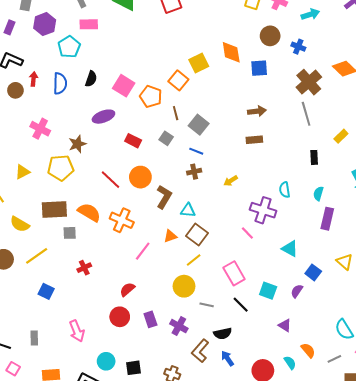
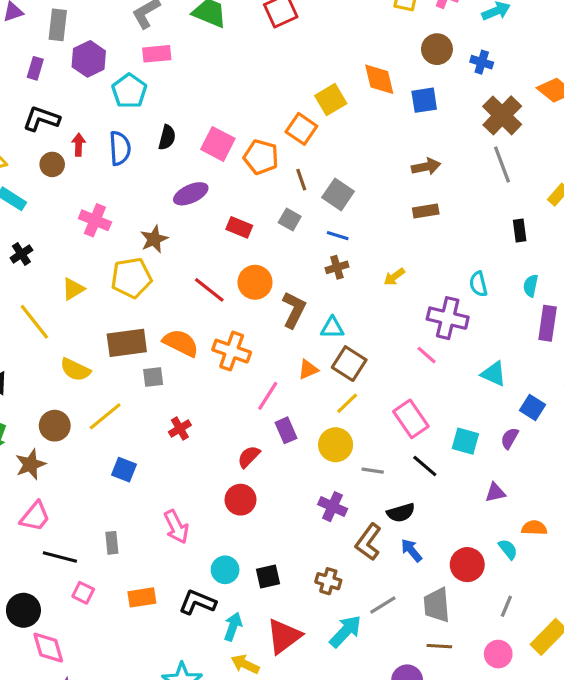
purple rectangle: (150, 319) -> (286, 430), moved
purple triangle: (285, 325) -> (495, 493), turned -40
orange semicircle: (308, 350) -> (534, 528), turned -42

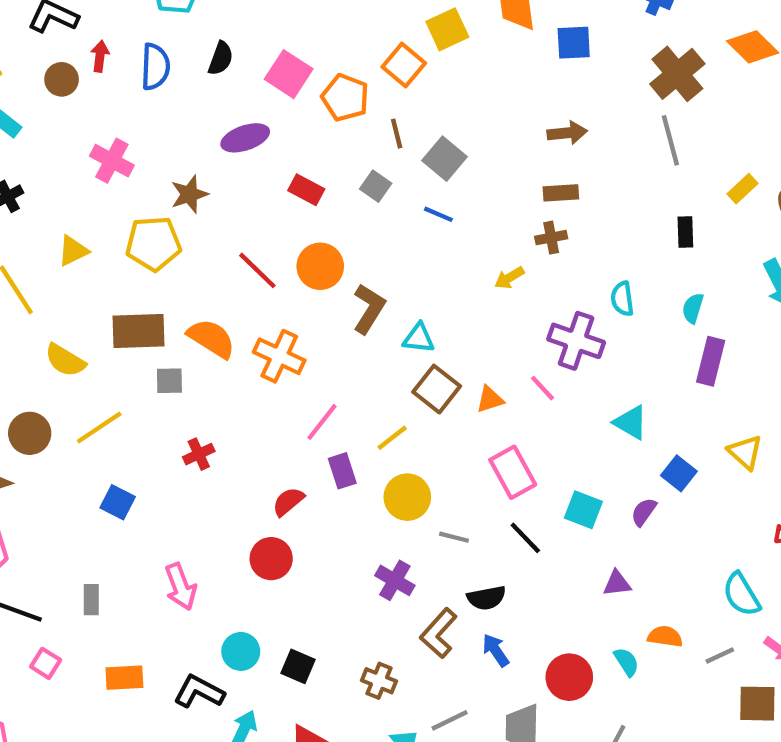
brown cross: (337, 267) -> (551, 238), moved
orange triangle: (308, 369) -> (490, 399), moved
yellow line: (347, 403) -> (392, 438), moved
black square: (268, 577) -> (298, 666), turned 30

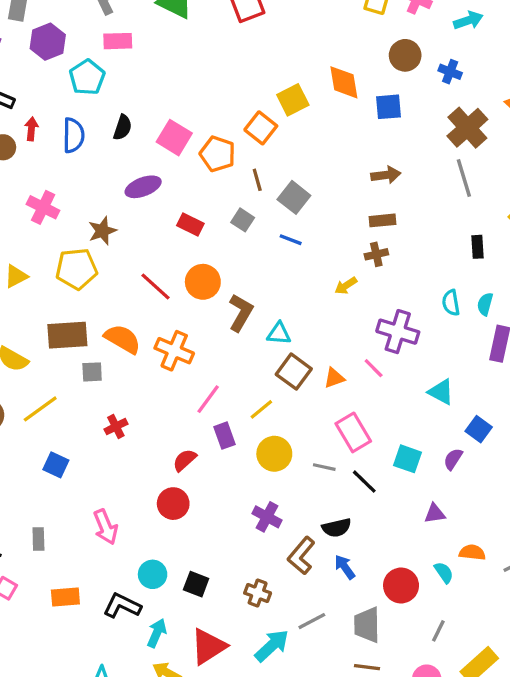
cyan semicircle: (622, 299) -> (451, 303), moved
gray line: (454, 537) -> (324, 467), moved

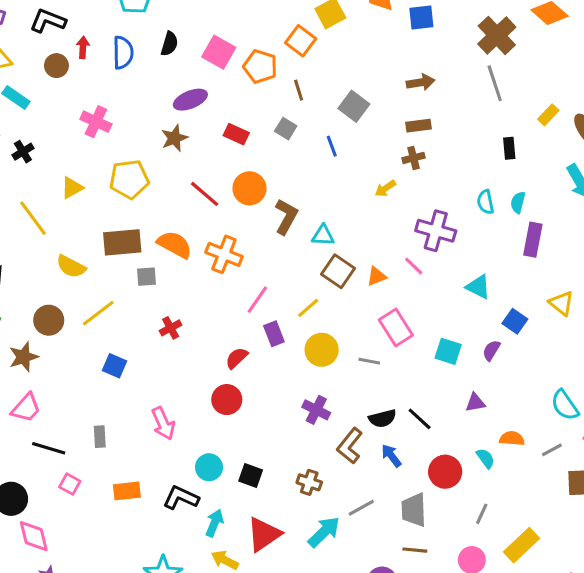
gray square: (294, 197) -> (354, 106), moved
brown star: (102, 231) -> (174, 138), moved
blue line: (291, 240) -> (332, 146), turned 50
black line: (364, 482) -> (420, 419), moved

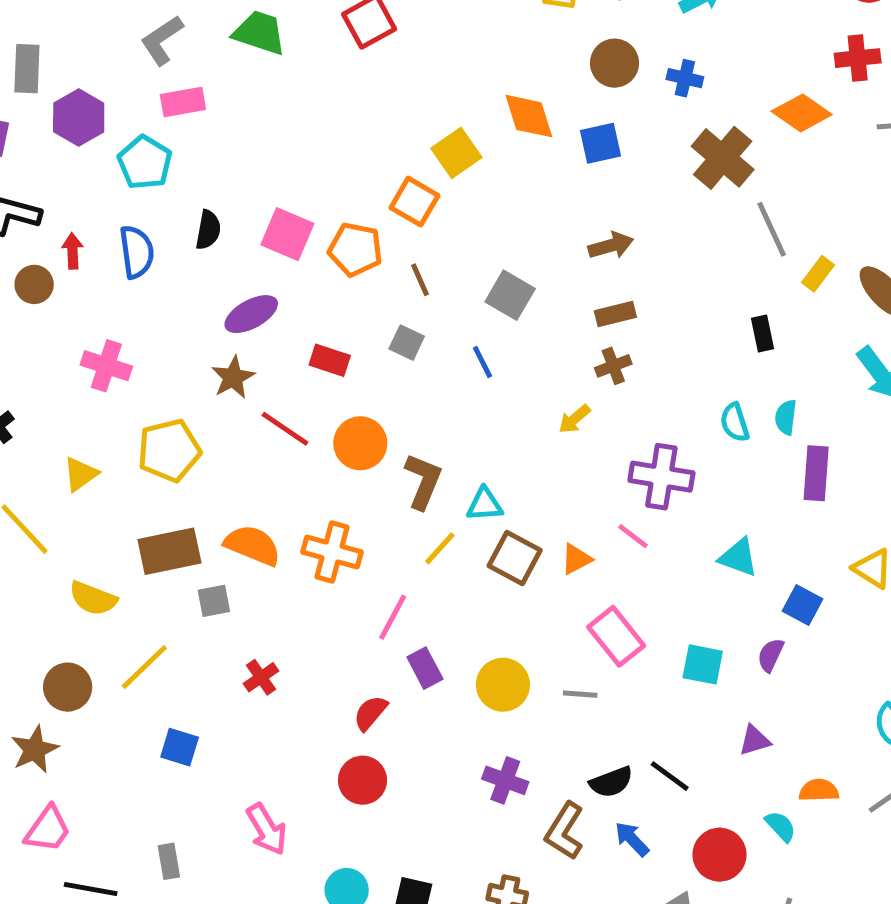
gray line: (495, 83) -> (772, 229), moved
red line: (205, 194) -> (285, 429), moved
yellow line: (308, 308) -> (440, 548), moved

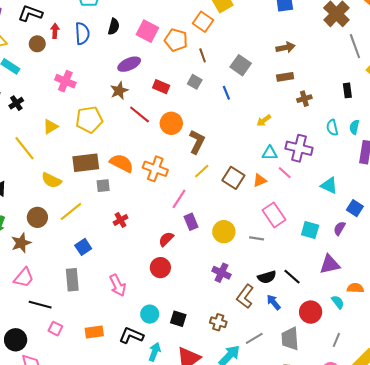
brown cross: (613, 366) -> (304, 99), moved
cyan triangle: (485, 504) -> (270, 153), moved
purple triangle: (755, 740) -> (330, 264), size x1.5
blue square: (180, 747) -> (83, 247), turned 35
gray rectangle: (169, 861) -> (72, 280), moved, size x1.5

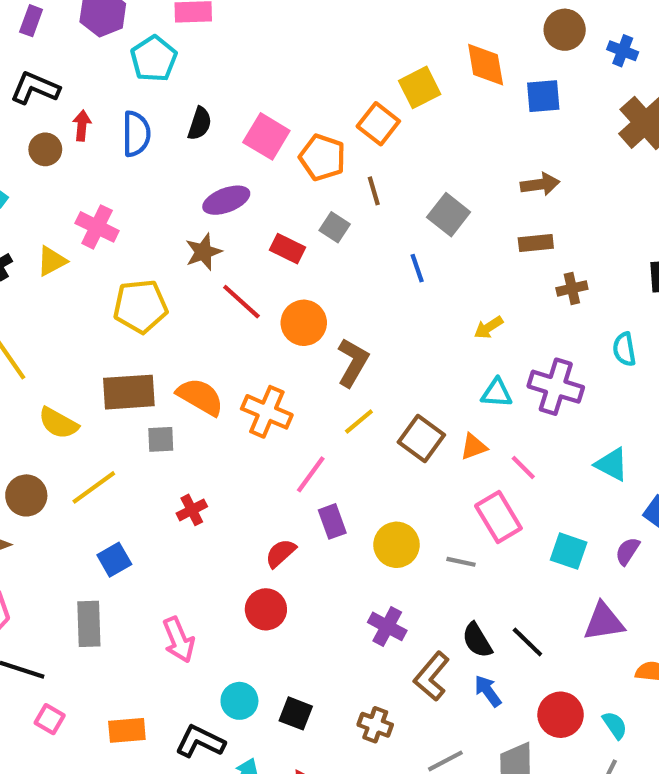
gray square: (195, 82) -> (335, 227), moved
yellow triangle: (50, 127) -> (52, 261), moved
pink line: (285, 173) -> (523, 467), moved
black semicircle: (267, 277) -> (477, 640), turned 72
cyan semicircle: (338, 302) -> (615, 725), moved

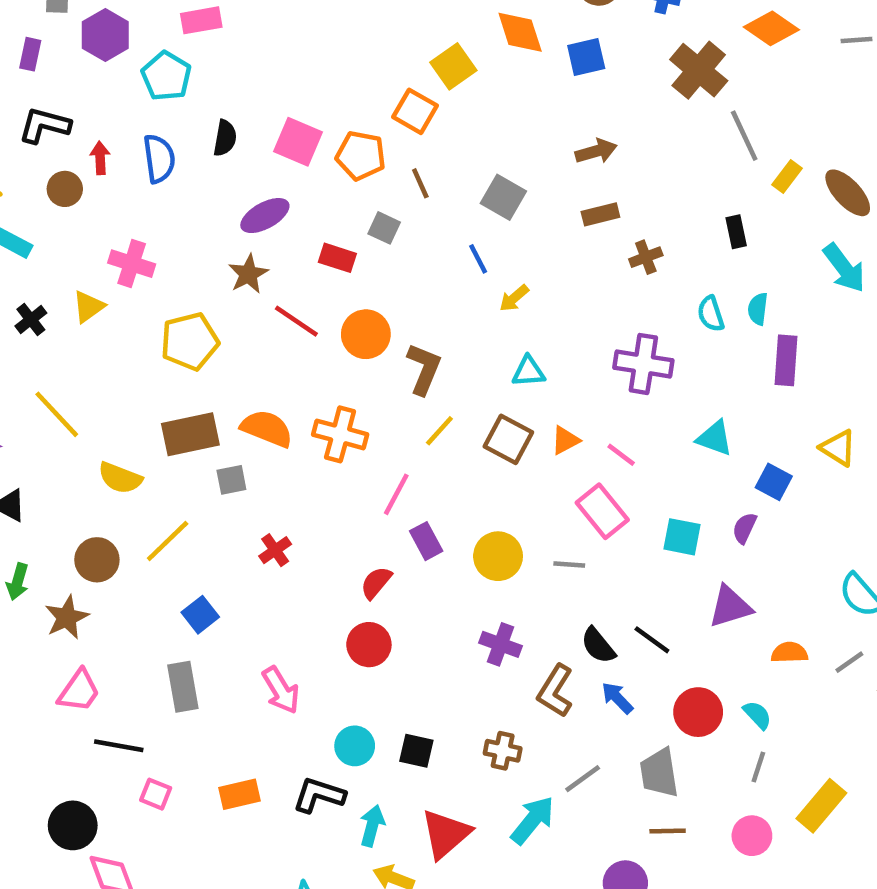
yellow arrow: (489, 327) -> (514, 298), moved
cyan triangle: (497, 393) -> (529, 372), moved

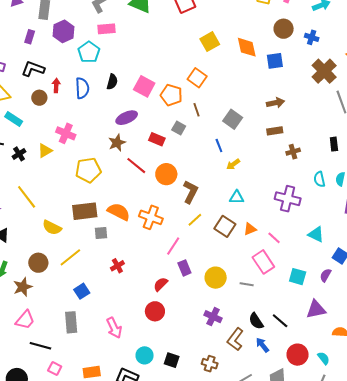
yellow square: (453, 66) -> (210, 42), moved

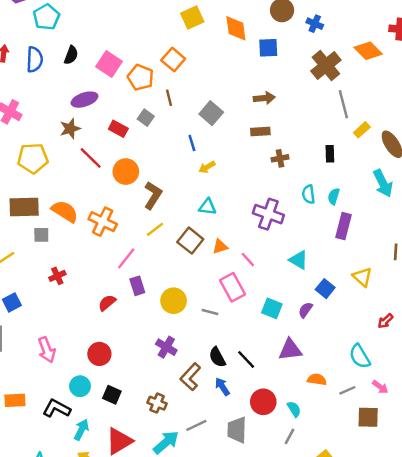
red circle: (155, 311) -> (99, 354), moved

